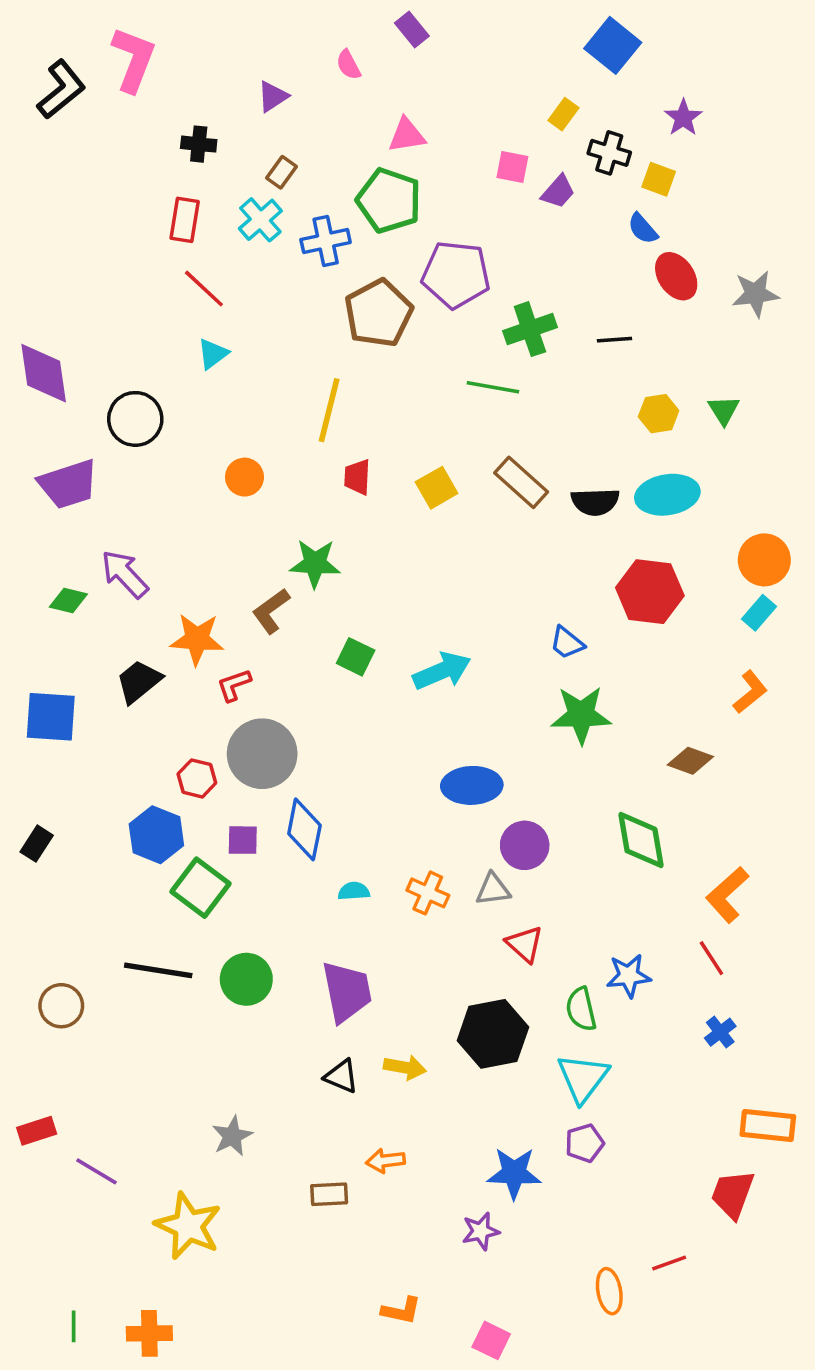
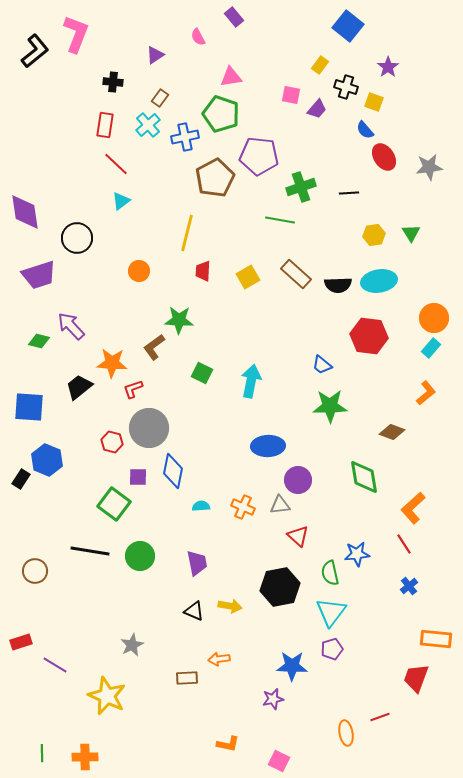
cyan arrow: (442, 671) -> (251, 381), turned -56
blue hexagon: (156, 835) -> (47, 460), moved
purple trapezoid: (347, 992) -> (197, 563), size x0.7

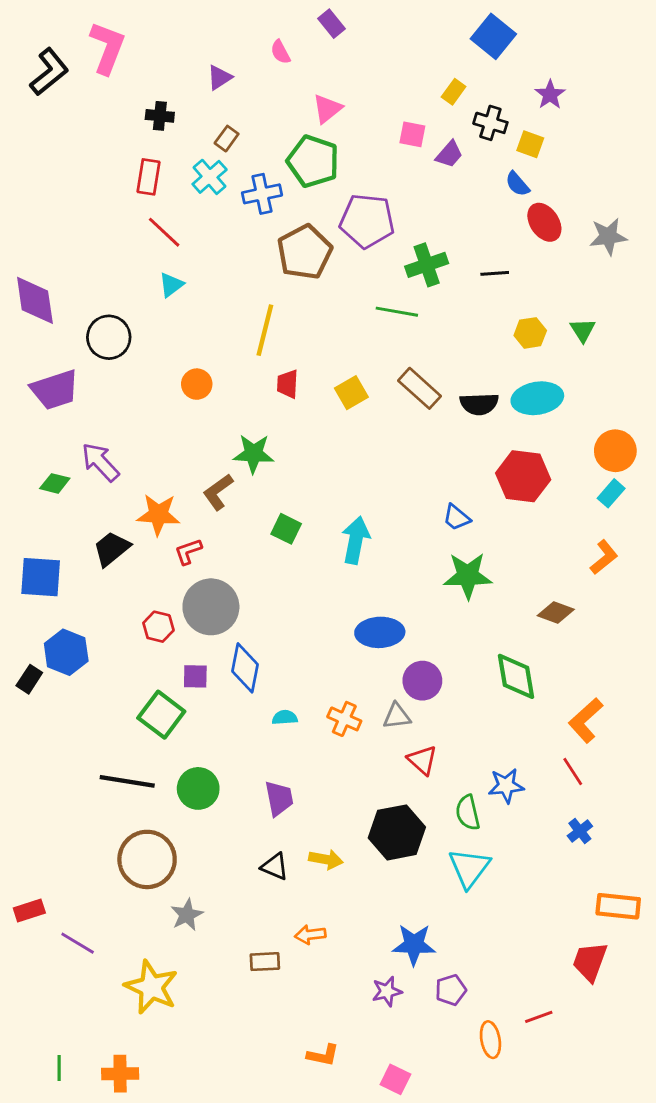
pink triangle: (231, 77) -> (327, 109), turned -30
brown circle: (35, 571) -> (147, 859), moved, size x1.6
purple pentagon: (332, 649) -> (451, 990), moved

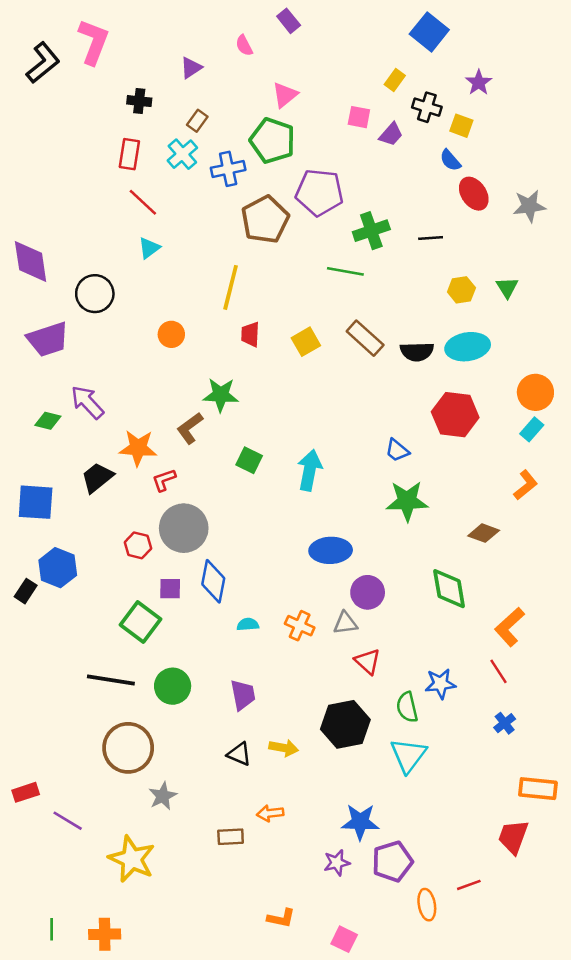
purple pentagon: (451, 990) -> (392, 861), size x1.5

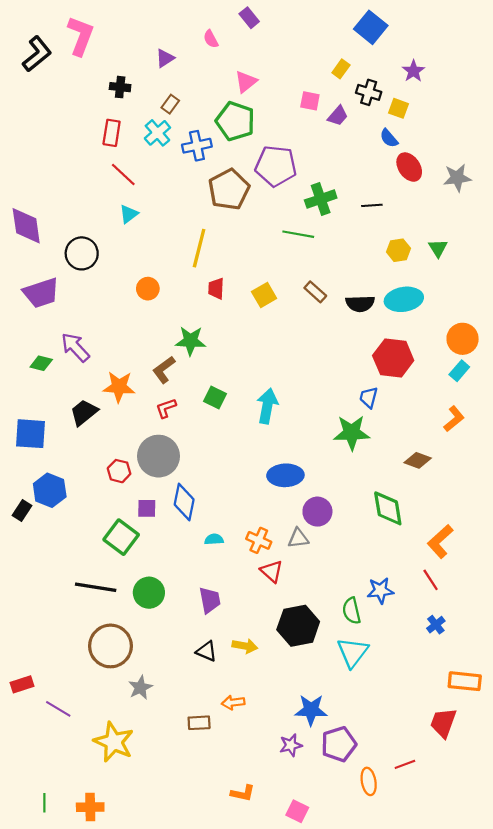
brown rectangle: (365, 338) -> (315, 292), size x0.7
blue trapezoid: (397, 450) -> (369, 397), moved, turned 65
red L-shape: (164, 480) -> (166, 408), moved
red triangle: (368, 661) -> (272, 571), moved

